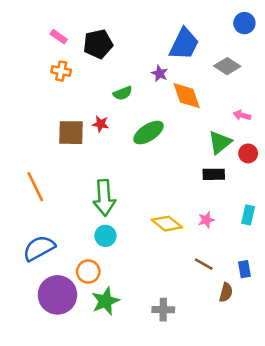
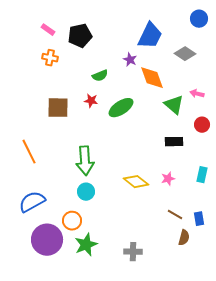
red star: (101, 124) -> (91, 101), moved
green triangle: (220, 142) -> (174, 105), moved, turned -40
brown line: (204, 264) -> (175, 215), moved

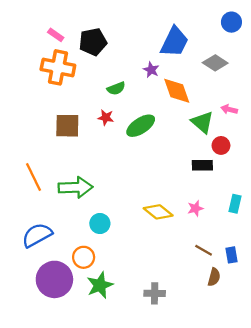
orange cross: (50, 58) -> (58, 67), size x1.8
red circle: (202, 125) -> (221, 145), moved
green arrow: (85, 161) -> (75, 187), moved, turned -88

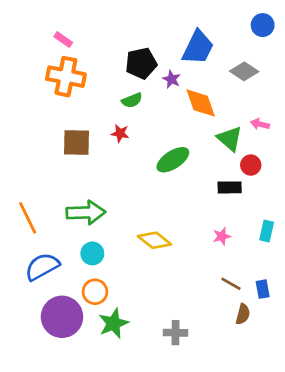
black pentagon: (93, 42) -> (141, 63), moved
green ellipse: (141, 126) -> (173, 160), moved
orange line: (34, 177) -> (28, 218), moved
yellow diamond: (158, 212) -> (154, 240), moved
cyan circle: (100, 224) -> (92, 253), moved

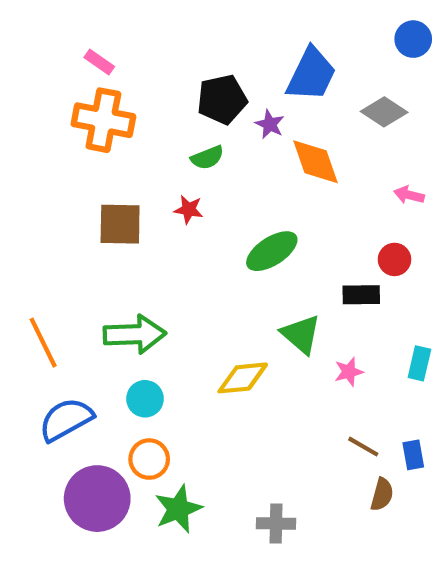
green triangle: (230, 139) -> (301, 334), moved
yellow diamond: (154, 240) -> (243, 378), turned -44

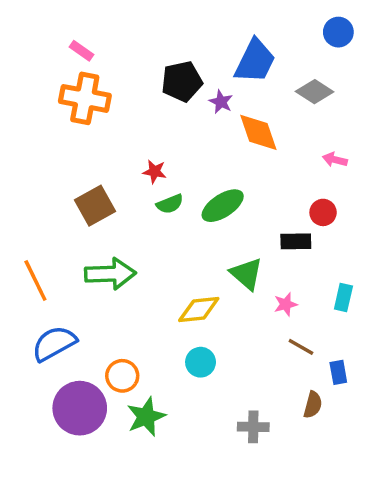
green semicircle: (207, 158) -> (170, 204), moved
brown square: (120, 224) -> (95, 206), moved, turned -30
cyan circle: (145, 399) -> (201, 362), moved
brown line: (363, 447) -> (301, 347), moved
gray cross: (276, 523) -> (253, 427), moved

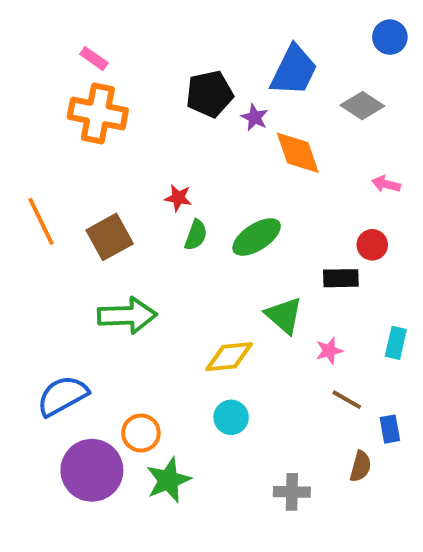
green semicircle: (170, 204) -> (196, 235), turned -48
orange line: (35, 281) -> (41, 221), moved

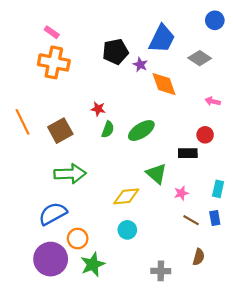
blue semicircle: (63, 396) -> (53, 214), moved
blue rectangle: (390, 429) -> (215, 218), moved

